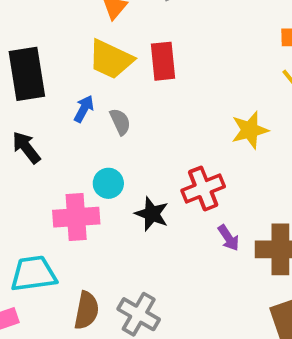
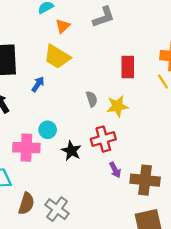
red rectangle: (163, 61) -> (128, 67), moved
gray semicircle: (120, 122) -> (92, 99), moved
yellow star: (250, 130) -> (117, 106), moved

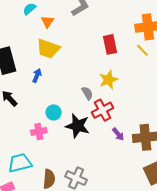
gray semicircle: (92, 99) -> (87, 93), moved
pink cross: (26, 148) -> (39, 132), size x0.7
black star: (71, 151) -> (77, 126), size x1.4

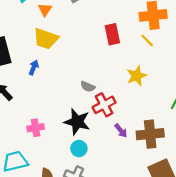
yellow star: (108, 80) -> (137, 76), moved
gray semicircle: (87, 93) -> (88, 87), turned 144
cyan circle: (54, 112) -> (79, 149), moved

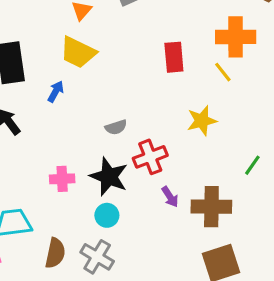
gray semicircle: (88, 87) -> (116, 127), moved, turned -48
pink cross: (36, 128) -> (62, 179), moved

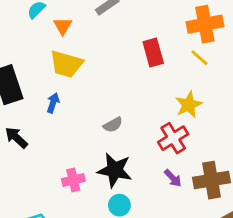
red cross: (150, 157) -> (173, 138), moved

